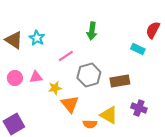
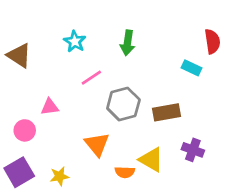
red semicircle: (153, 30) -> (212, 41), turned 144
cyan star: (37, 38) -> (75, 41), moved
pink circle: (15, 78) -> (25, 130), moved
yellow star: (55, 88) -> (59, 176), moved

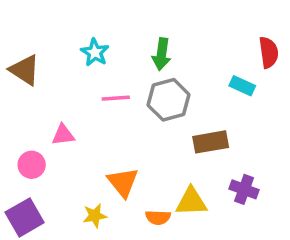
pink line: (91, 78) -> (116, 98), turned 30
gray hexagon: (123, 104) -> (169, 100), moved
yellow triangle: (151, 160) -> (191, 202), turned -32
yellow star: (59, 176) -> (95, 216), moved

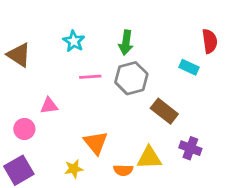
brown rectangle: (211, 142) -> (164, 111), turned 48

